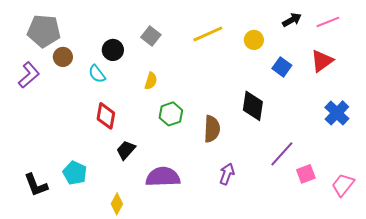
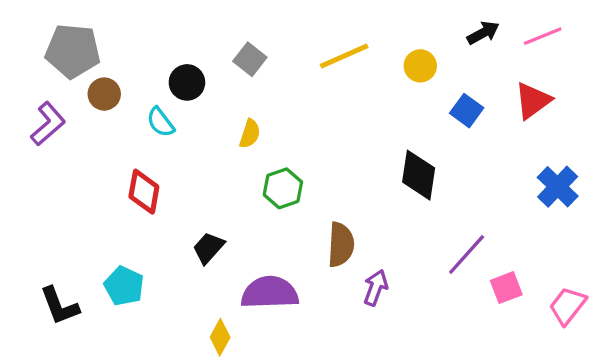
red diamond: (106, 116) -> (144, 192), moved
brown semicircle: (212, 129) -> (341, 245), moved
yellow diamond: (117, 204) -> (220, 337), moved

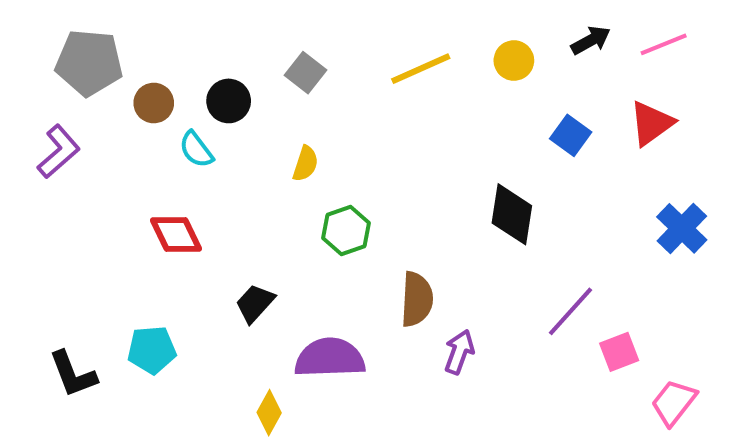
yellow circle: (420, 66) -> (514, 61), moved
brown circle: (104, 94) -> (154, 103), moved
red diamond: (144, 192) -> (176, 235), turned -36
cyan pentagon: (124, 286) -> (152, 350), turned -30
pink trapezoid: (568, 306) -> (674, 402), moved

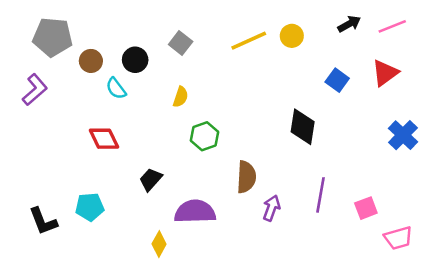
yellow circle: (514, 61) -> (292, 36), moved
purple line: (571, 311) -> (320, 195), moved, turned -32
pink trapezoid: (674, 402) -> (398, 238), turned -144

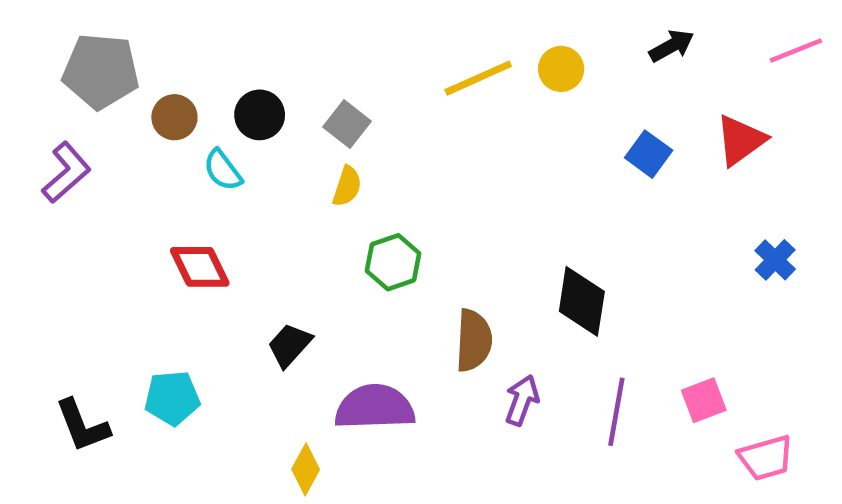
pink line: (392, 26) -> (796, 50), moved
gray square: (181, 43) -> (347, 124), moved
black diamond: (303, 127) -> (582, 301), moved
blue cross: (403, 135) -> (775, 260), size x0.7
purple line: (320, 195) -> (616, 412), moved

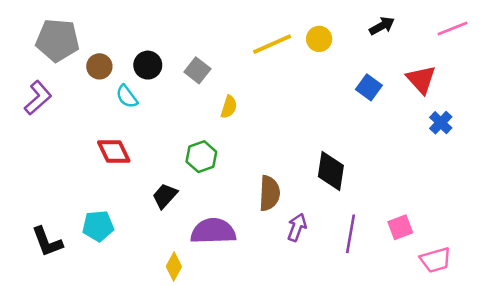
red triangle: (741, 140) -> (421, 79), turned -36
yellow semicircle: (347, 186) -> (229, 107), moved
blue cross: (775, 260) -> (441, 123), moved
green hexagon: (393, 262) -> (201, 157), moved

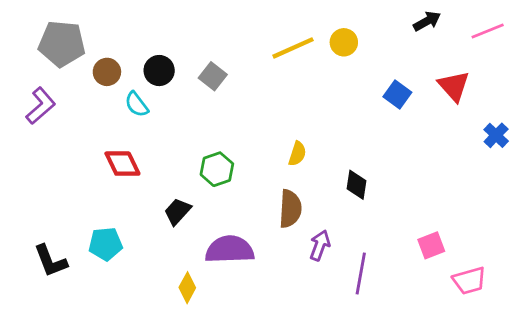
black arrow: (382, 26) -> (427, 21), moved
yellow semicircle: (229, 107) -> (297, 154), moved
blue cross: (441, 123) -> (496, 135), moved
black diamond: (331, 171) -> (357, 185), size x0.7
purple line: (351, 234) -> (361, 274), moved

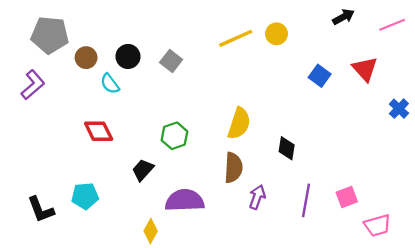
yellow semicircle: (297, 154) -> (239, 123), size x1.6
purple line: (361, 274) -> (306, 200), moved

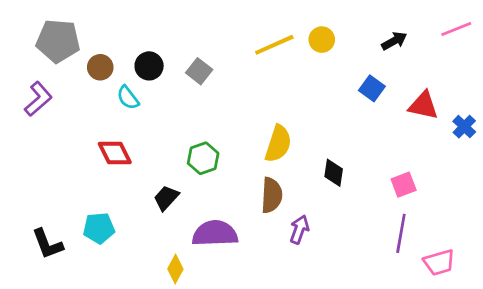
black arrow: (343, 17) -> (394, 41), moved
red triangle: (365, 69) -> (423, 106), moved, turned -36
pink square: (347, 197) -> (404, 185), moved
purple line: (306, 200) -> (401, 233), moved

